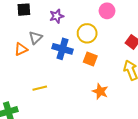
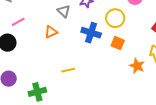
gray triangle: (36, 38) -> (64, 11), moved, turned -32
orange star: (100, 91) -> (137, 66), moved

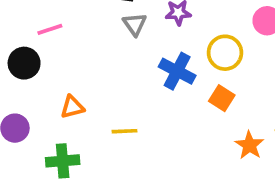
orange triangle: (51, 32) -> (72, 107), moved

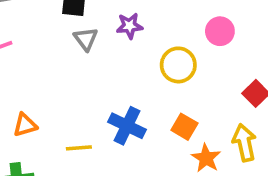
blue cross: (177, 71) -> (127, 126), moved
orange square: (222, 98) -> (184, 127), moved

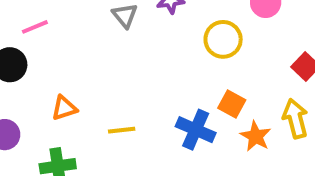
blue cross: (127, 126) -> (196, 130), moved

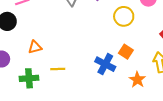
yellow line: (122, 130) -> (58, 69), moved
orange star: (256, 136) -> (137, 80), moved

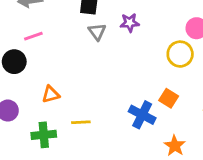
yellow circle: (124, 16) -> (180, 54), moved
orange star: (137, 80) -> (175, 146), moved

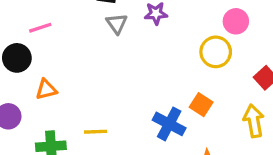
orange triangle: (51, 94) -> (46, 89), moved

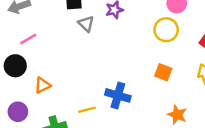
blue cross: (169, 124) -> (118, 95), moved

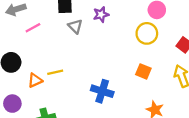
pink line: (28, 39) -> (33, 28), moved
yellow line: (87, 110) -> (55, 72), moved

